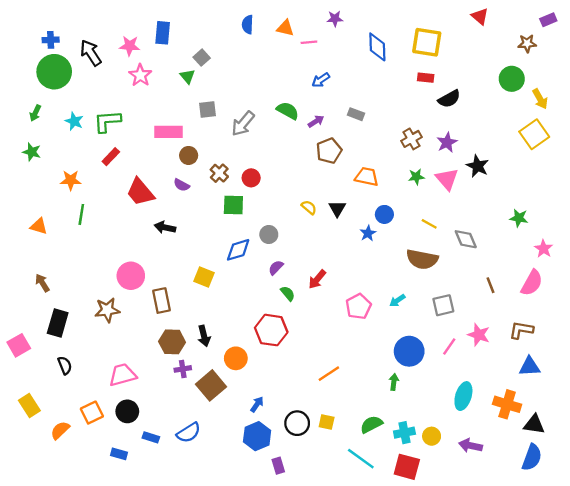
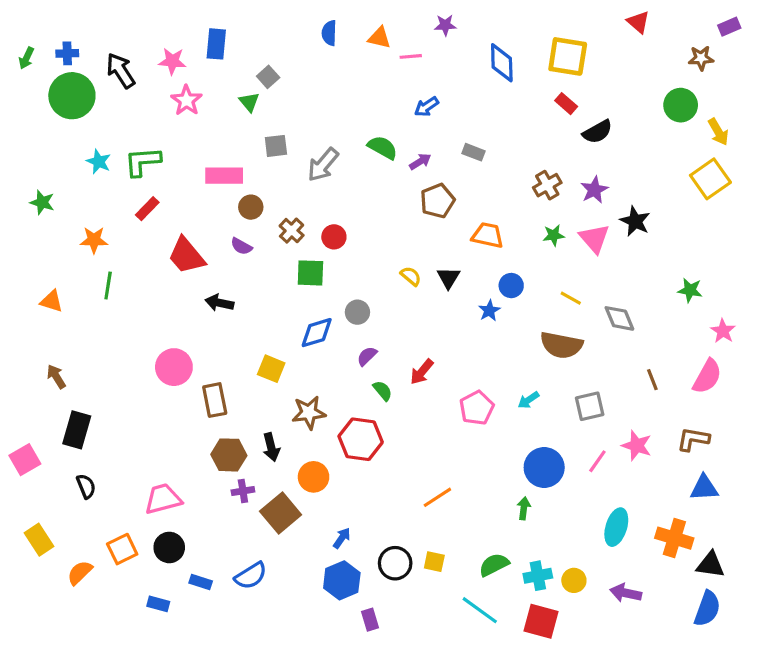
red rectangle: (426, 78) -> (566, 104), turned 35
green arrow: (35, 113) -> (26, 58), moved
brown star: (107, 310) -> (309, 413), moved

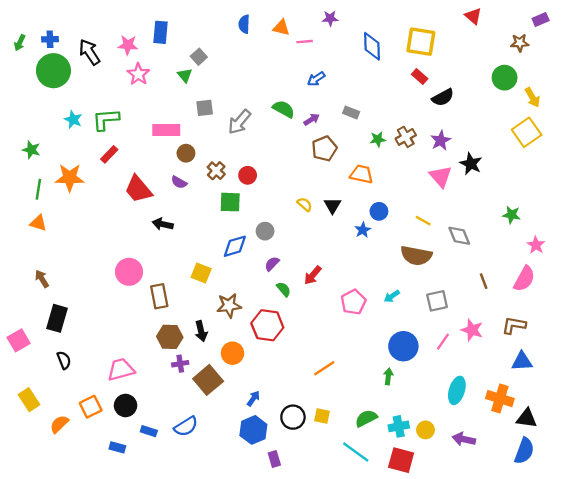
green star: (554, 235) -> (378, 139), moved
orange star: (94, 240) -> (70, 178), size x1.4
green line: (108, 286) -> (38, 189), moved

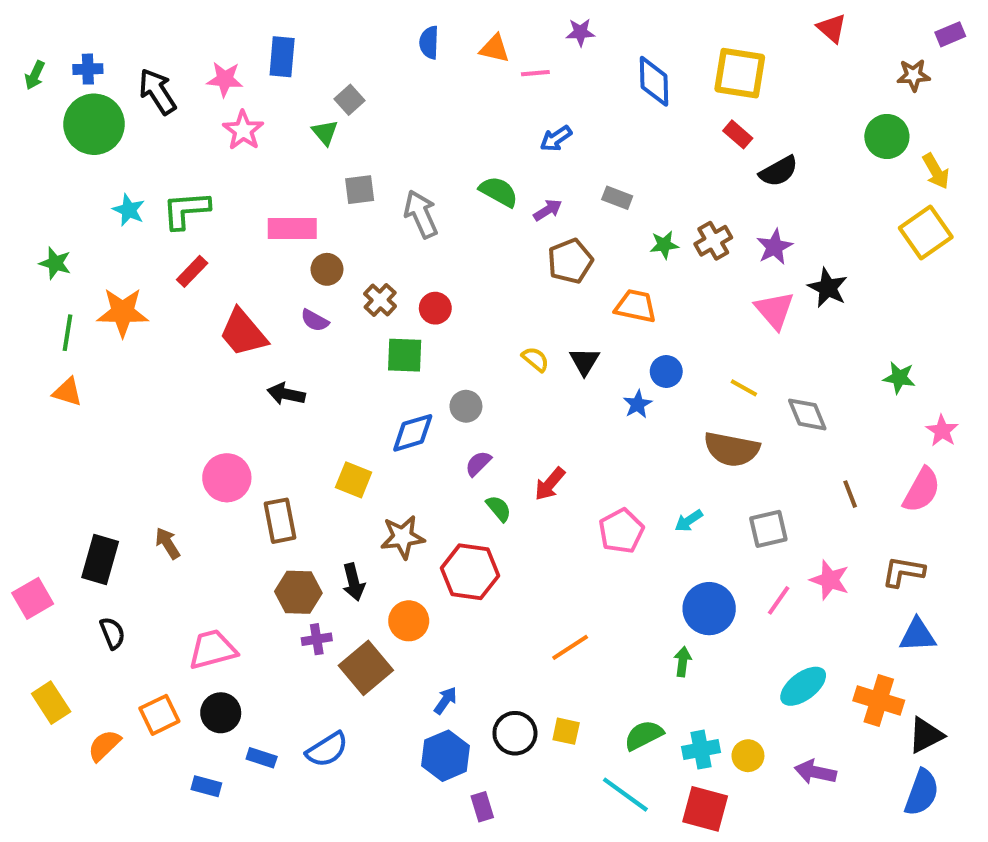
gray arrow: (239, 122) -> (421, 214), turned 116
brown arrow: (42, 279) -> (168, 543), moved
cyan ellipse: (457, 390) -> (803, 686), turned 36
black triangle: (527, 418) -> (926, 735), turned -35

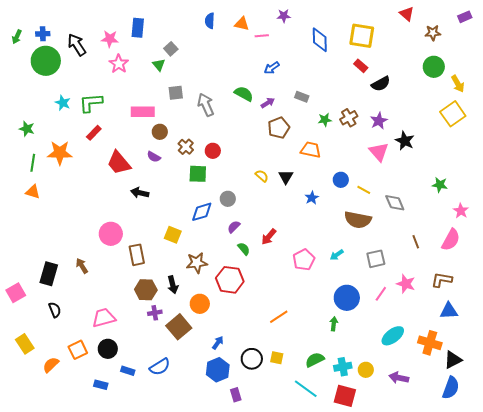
brown star: (913, 75) -> (433, 33), moved
blue circle: (666, 372) -> (341, 180), moved

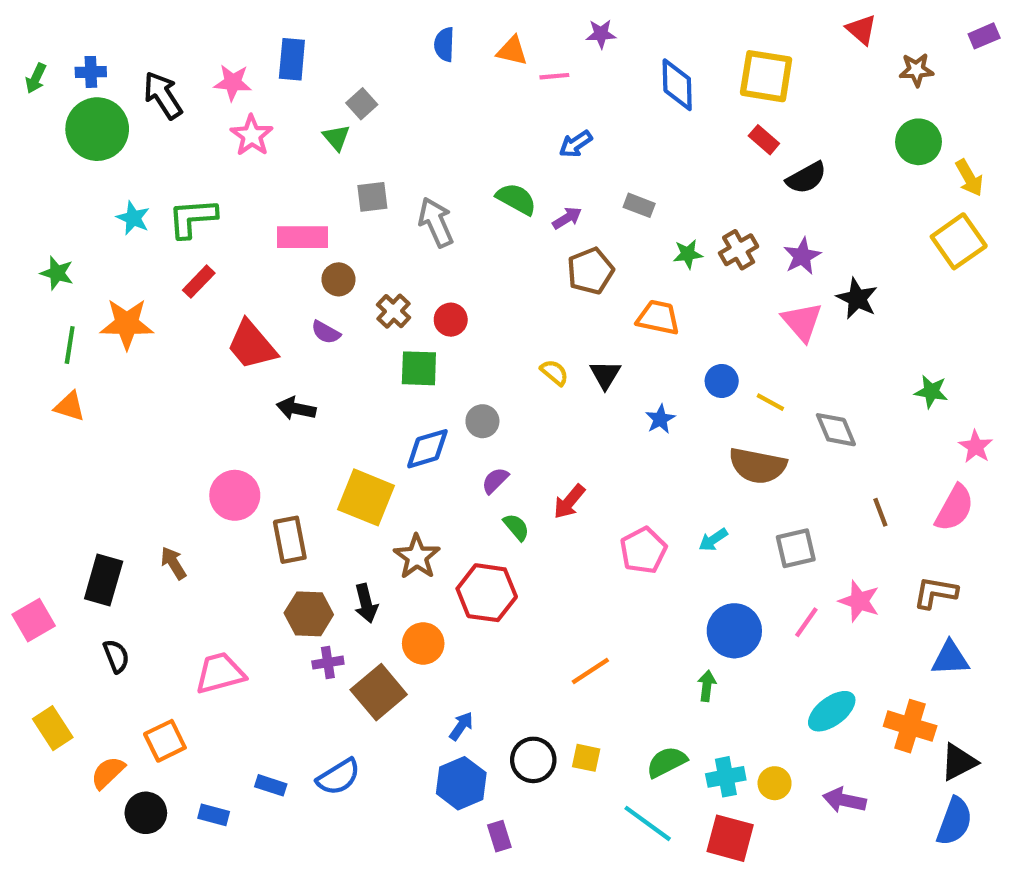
yellow square: (173, 235) -> (366, 497), size x1.5
brown star: (197, 263) -> (417, 557), turned -30
black circle: (108, 349) -> (146, 813), moved

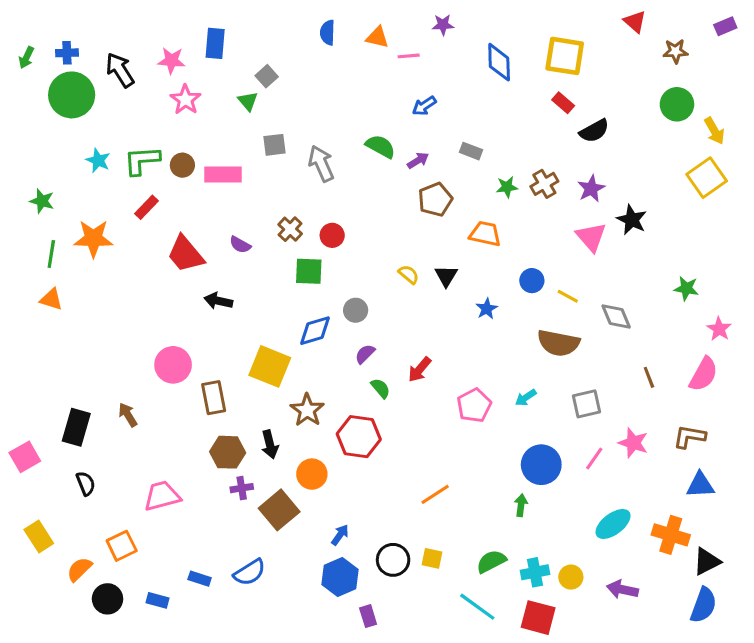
brown circle: (338, 279) -> (182, 165), moved

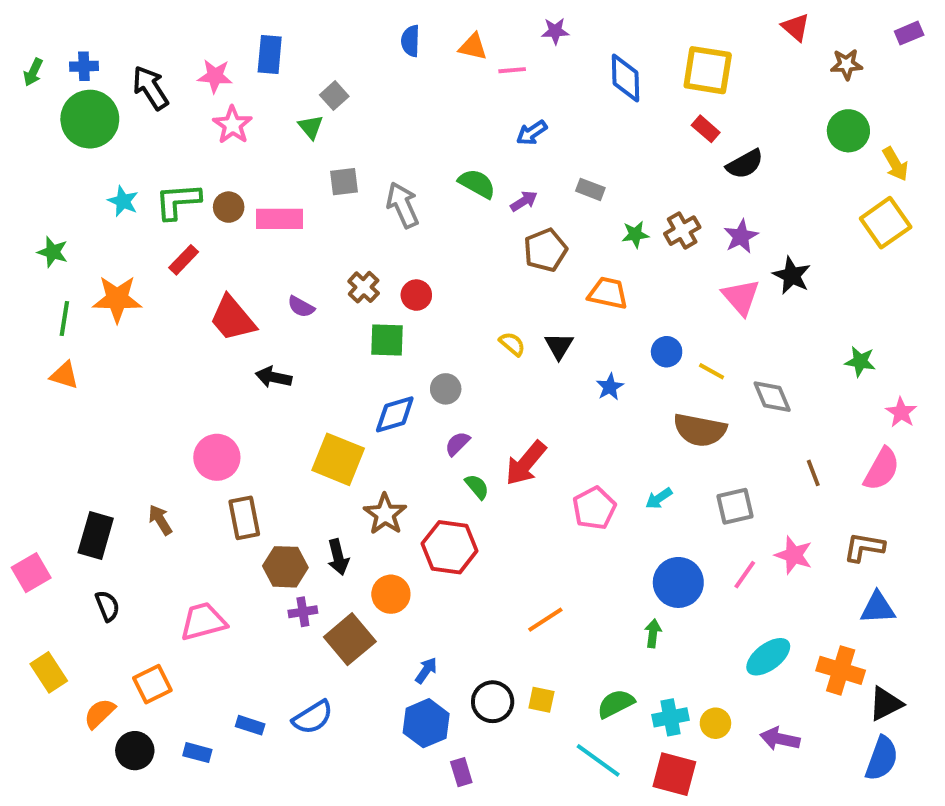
red arrow: (420, 370) -> (526, 463), size x1.4
brown rectangle: (214, 398) -> (244, 518), moved

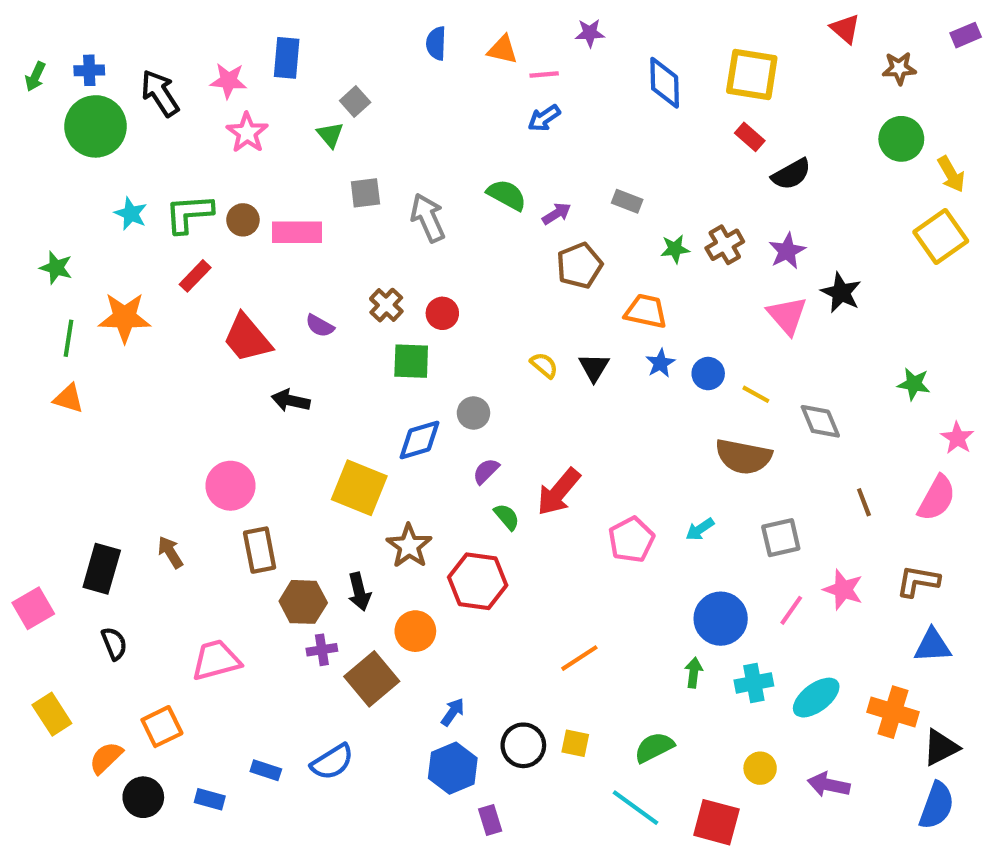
blue arrow: (532, 133) -> (544, 118), moved
blue star: (610, 387) -> (660, 363), moved
cyan cross: (671, 717) -> (754, 683), moved

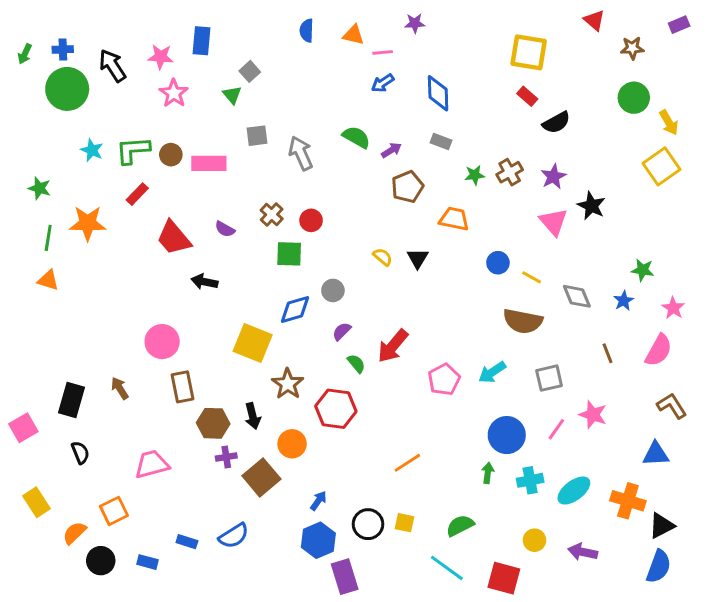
blue diamond: (665, 83) -> (438, 93), moved
blue star: (660, 363) -> (624, 301), moved
cyan arrow: (700, 529) -> (492, 372), size x1.4
brown L-shape: (918, 581) -> (672, 406), moved, turned 48
purple rectangle: (490, 820) -> (345, 577), size x1.6

